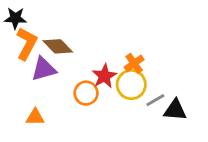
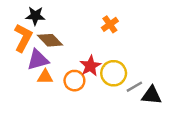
black star: (15, 18) -> (35, 16), moved
orange cross: (134, 63) -> (110, 24), moved
orange triangle: (35, 117) -> (45, 77), moved

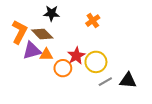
black star: (35, 16) -> (51, 13), moved
orange triangle: (45, 77) -> (46, 55), moved
gray line: (134, 87) -> (105, 82), moved

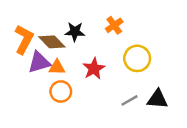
black star: (51, 13) -> (75, 32), moved
yellow circle: (96, 62) -> (137, 58), moved
orange circle: (63, 68) -> (61, 91), moved

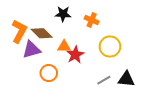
orange cross: (114, 25) -> (92, 20), turned -32
black star: (75, 32) -> (63, 14), moved
orange triangle: (57, 67) -> (64, 47), moved

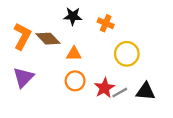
purple triangle: (31, 50) -> (23, 77), moved, turned -30
red star: (75, 55) -> (104, 88), moved
orange circle: (49, 73) -> (75, 81), moved

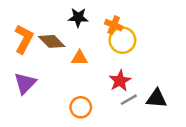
yellow circle: (127, 54) -> (122, 40), moved
orange circle: (75, 81) -> (81, 107), moved
red star: (104, 88) -> (120, 81), moved

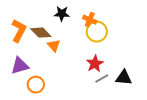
orange triangle: (79, 58) -> (54, 46), moved, turned 48
purple triangle: (25, 83) -> (20, 66), turned 30
orange circle: (81, 107) -> (36, 85), moved

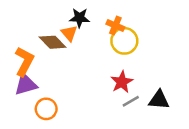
orange L-shape: (19, 31) -> (24, 61), moved
orange triangle: (54, 46) -> (69, 33), moved

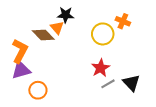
orange cross: (115, 26) -> (123, 21), moved
black triangle: (159, 100) -> (131, 83), turned 42

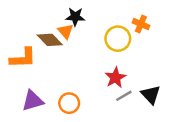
orange L-shape: (20, 51) -> (23, 58), turned 60
purple triangle: (21, 70) -> (33, 101), moved
orange circle: (38, 90) -> (69, 103), moved

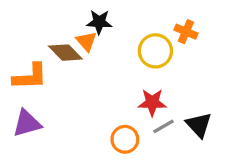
red star: (115, 78) -> (152, 102), turned 30
purple triangle: (33, 101) -> (27, 123), moved
orange circle: (69, 103) -> (125, 139), moved

